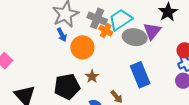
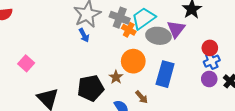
orange circle: (82, 47) -> (133, 61), moved
blue rectangle: (140, 75) -> (165, 74), turned 40

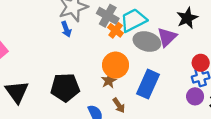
brown star: (116, 77) -> (109, 81), moved

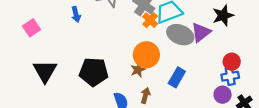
blue arrow: (66, 29) -> (76, 14), moved
blue rectangle: (148, 84) -> (177, 77), size x0.7
brown arrow: (119, 105) -> (145, 95), turned -136

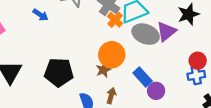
blue arrow: (76, 14) -> (40, 15), turned -42
blue rectangle: (177, 77) -> (143, 77), turned -72
purple circle: (223, 95) -> (156, 91), moved

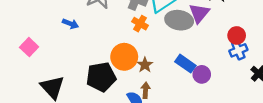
orange cross: (115, 20) -> (140, 24), moved
orange circle: (112, 55) -> (124, 57), moved
brown arrow: (111, 96) -> (146, 90), moved

